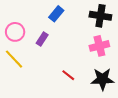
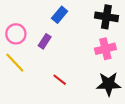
red line: (68, 75) -> (60, 80), moved

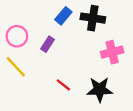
black cross: (106, 17) -> (93, 18), moved
black star: (109, 84) -> (100, 90), moved

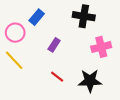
blue rectangle: (63, 16) -> (37, 17), moved
purple rectangle: (47, 44) -> (54, 45), moved

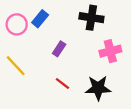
pink circle: (15, 33) -> (17, 24), moved

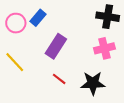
black cross: (91, 18) -> (108, 17), moved
purple rectangle: (59, 49) -> (56, 46), size x1.6

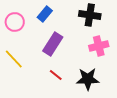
black cross: (108, 17) -> (90, 15), moved
blue rectangle: (38, 18) -> (45, 14), moved

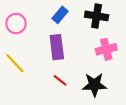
blue rectangle: (45, 14) -> (60, 15), moved
purple rectangle: (53, 44) -> (57, 47), turned -40

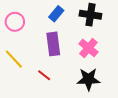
pink cross: (106, 49) -> (88, 48), moved, turned -36
red line: (60, 80) -> (44, 75), moved

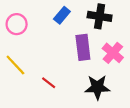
purple rectangle: (53, 44) -> (83, 47), moved
pink cross: (88, 48) -> (113, 53), moved

